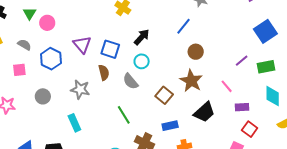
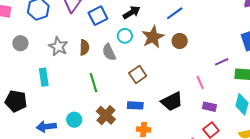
blue square: (110, 49) -> (98, 16), turned 30
brown semicircle: (104, 72) -> (84, 47), moved
brown star: (191, 81) -> (153, 37), moved

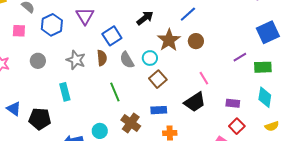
blue square: (98, 16) -> (112, 36), moved
cyan circle: (125, 36) -> (150, 58), moved
pink line: (200, 83) -> (204, 78), moved

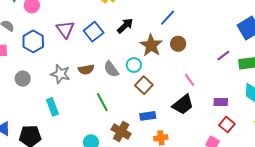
blue square: (112, 36) -> (94, 32), moved
brown semicircle: (102, 58) -> (86, 70), turned 91

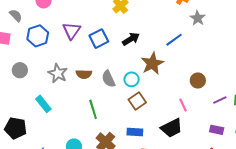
brown circle: (178, 44) -> (198, 80), moved
purple line: (223, 56) -> (220, 100), moved
purple rectangle: (221, 102) -> (217, 130), moved
cyan rectangle: (52, 107) -> (43, 104), turned -30

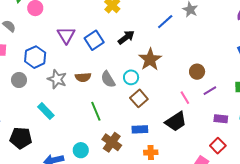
blue hexagon: (38, 36) -> (35, 57), moved
blue line: (174, 40) -> (165, 22), moved
purple line: (220, 100) -> (210, 91), moved

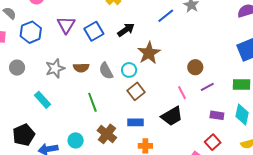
blue hexagon: (35, 57) -> (31, 32), moved
gray star: (57, 79) -> (55, 68), turned 30
black pentagon: (21, 138) -> (24, 135), moved, turned -30

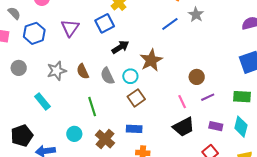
black arrow: (126, 30) -> (120, 47), moved
blue square: (94, 31) -> (105, 23), moved
brown semicircle: (81, 68) -> (83, 71), turned 63
black trapezoid: (172, 116) -> (184, 127), moved
cyan circle: (76, 140) -> (74, 134), moved

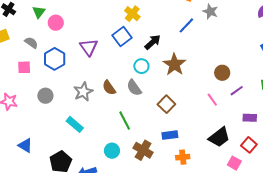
black arrow: (120, 47) -> (153, 42), moved
cyan circle: (130, 76) -> (141, 66), moved
black trapezoid: (184, 127) -> (219, 137), moved

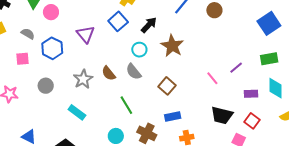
brown circle: (222, 73) -> (214, 10), moved
black trapezoid: (219, 137) -> (222, 115), turned 55

